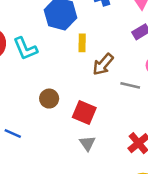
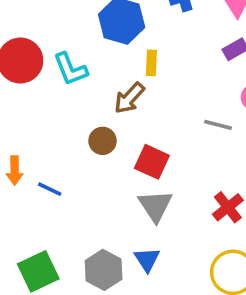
brown arrow: (103, 64) -> (129, 98), moved
gray triangle: (87, 143) -> (155, 206), size x1.5

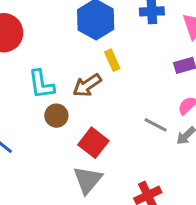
yellow rectangle: (151, 63) -> (112, 60), turned -40
cyan L-shape: (70, 69) -> (41, 84), moved

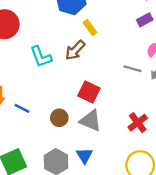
brown circle: (56, 116) -> (59, 118), moved
gray triangle: (88, 180) -> (91, 121), turned -35

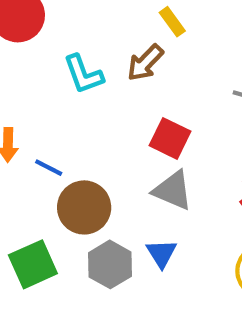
brown circle: (59, 118) -> (84, 207), moved, size x1.6

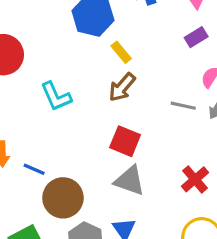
brown arrow: (145, 63) -> (122, 87), moved

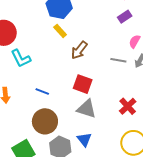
yellow rectangle: (121, 52) -> (60, 31), moved
cyan L-shape: (56, 96) -> (21, 58), moved
blue line: (34, 169) -> (42, 91), moved

